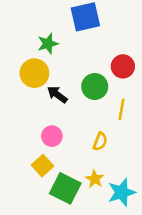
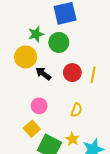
red circle: (123, 66) -> (72, 73), moved
green circle: (95, 87) -> (59, 42), moved
yellow line: (122, 109) -> (93, 75), moved

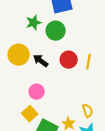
yellow circle: (26, 57) -> (19, 55), moved
yellow semicircle: (77, 110) -> (88, 111), moved, turned -40

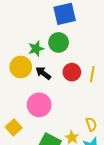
green star: (34, 23) -> (36, 49), moved
pink circle: (37, 92) -> (39, 105), size x1.5
yellow square: (30, 114) -> (14, 127), moved

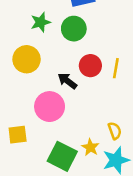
green star: (36, 49) -> (41, 22), moved
black arrow: (43, 73) -> (67, 81), moved
yellow square: (14, 127) -> (18, 135), turned 35

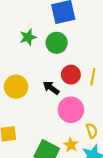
yellow circle: (27, 59) -> (16, 87), moved
pink circle: (50, 107) -> (71, 110), moved

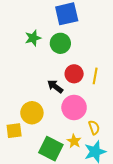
yellow circle: (16, 87) -> (32, 113), moved

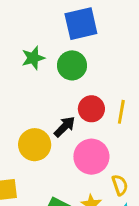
black arrow: (55, 86) -> (65, 127), turned 98
yellow circle: (32, 113) -> (35, 145), moved

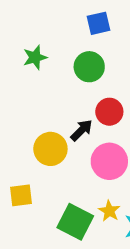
blue square: (81, 24) -> (99, 23), size x0.7
green star: (33, 58) -> (35, 57), moved

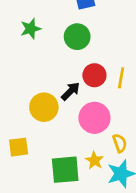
green square: (75, 222) -> (65, 170), turned -32

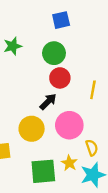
red circle: (94, 75) -> (60, 78), moved
yellow circle: (44, 107) -> (32, 129), moved

